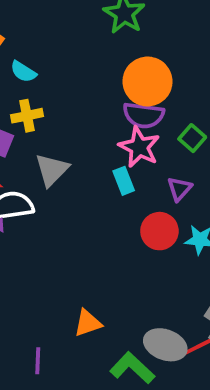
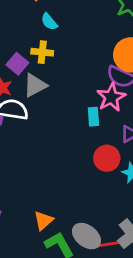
gray triangle: (52, 170) -> (35, 85), moved
orange triangle: (88, 323) -> (43, 221), moved, turned -40

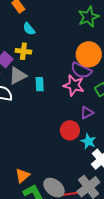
pink star: (111, 97) -> (74, 85), turned -30
cyan rectangle: (93, 117) -> (40, 84), moved

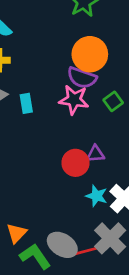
purple triangle: (87, 113) -> (95, 154), moved, turned 32
cyan star: (88, 141) -> (97, 196), moved

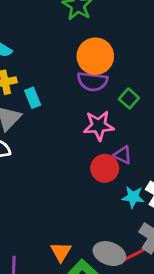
pink star: (74, 100) -> (99, 126), moved
cyan rectangle: (26, 103) -> (33, 98), moved
purple triangle: (95, 154) -> (123, 155), turned 42

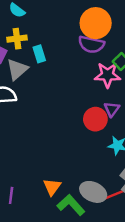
pink star: (99, 126) -> (108, 75), moved
purple triangle: (123, 155) -> (112, 109), turned 35

